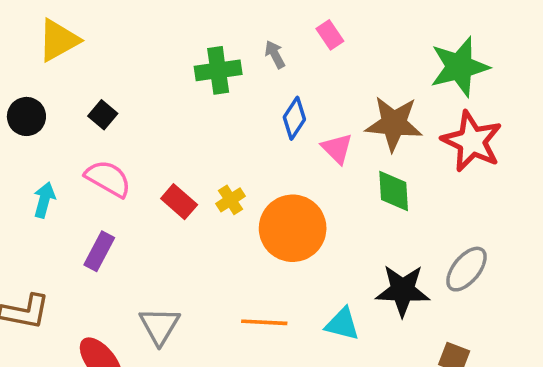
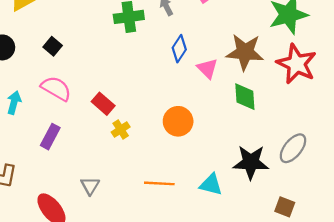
yellow cross: (231, 200) -> (121, 129), moved
orange circle: (293, 228) -> (178, 121), size x0.7
gray triangle: (160, 326) -> (90, 186), size x0.7

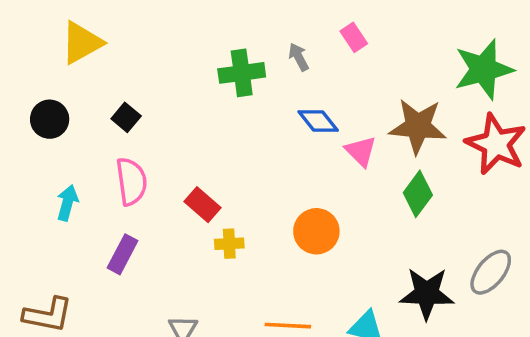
blue diamond: (179, 49) -> (318, 121), turned -72
pink semicircle: (56, 88) -> (131, 181), turned 52
green diamond: (245, 97) -> (418, 194), turned 40
yellow cross: (121, 129) -> (229, 244), turned 30

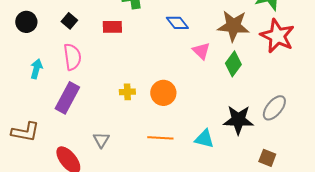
pink triangle: (361, 151) -> (201, 51), moved
red rectangle: (203, 205) -> (112, 27), moved, turned -42
orange circle: (316, 231) -> (163, 93), moved
purple rectangle: (123, 254) -> (67, 98), size x1.4

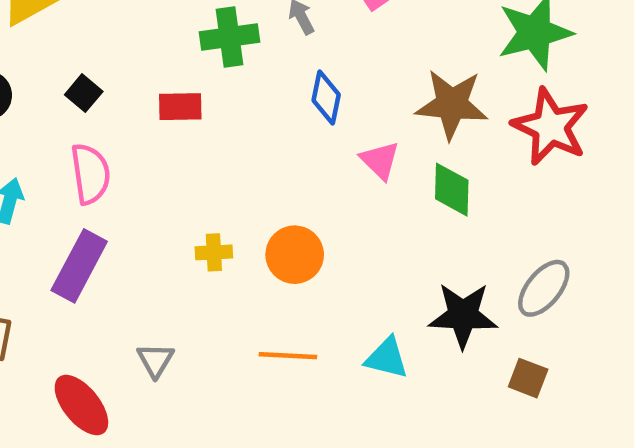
blue diamond: (177, 23) -> (326, 98), turned 50
green diamond: (233, 64) -> (452, 190), turned -35
brown square: (267, 158) -> (528, 378), moved

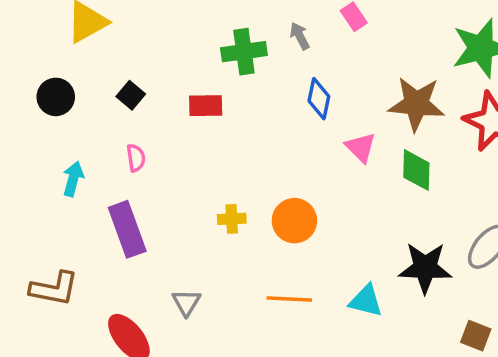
pink semicircle: (90, 174) -> (136, 158), size x0.6
purple rectangle: (79, 266) -> (127, 229), turned -48
brown square: (528, 378) -> (476, 336), moved

